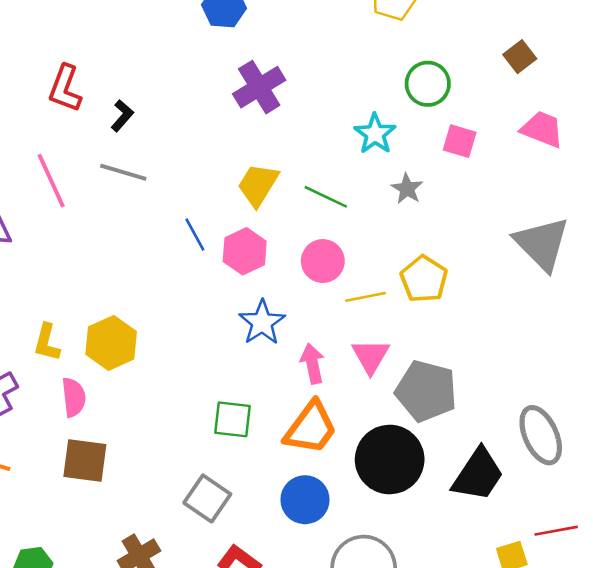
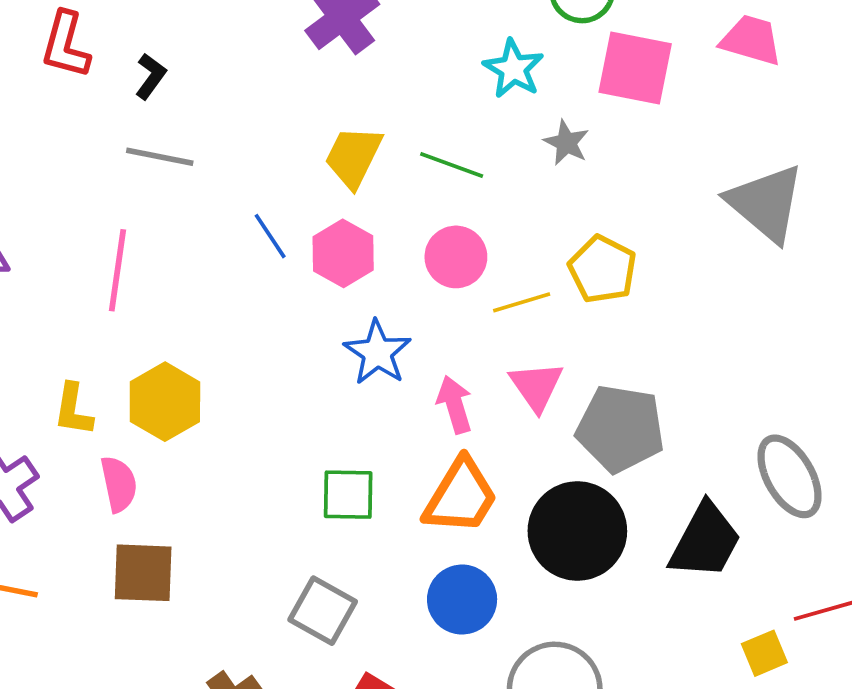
pink square: (460, 141) -> (635, 68), size x1.6
pink line: (51, 181) -> (117, 270), moved, turned 38

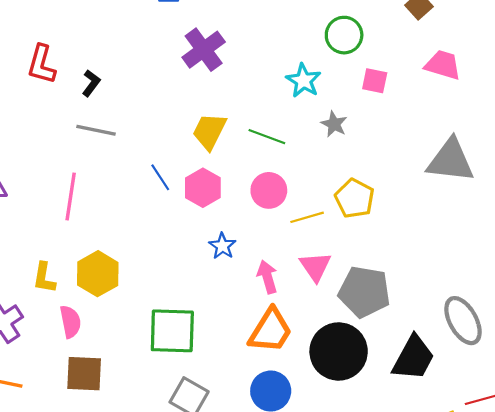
pink square: (635, 68) -> (375, 81), size x0.6
gray triangle: (766, 203) -> (451, 161), turned -34
blue star: (377, 353) -> (222, 246), size x0.7
green square: (348, 495) -> (172, 331), moved, size x1.5

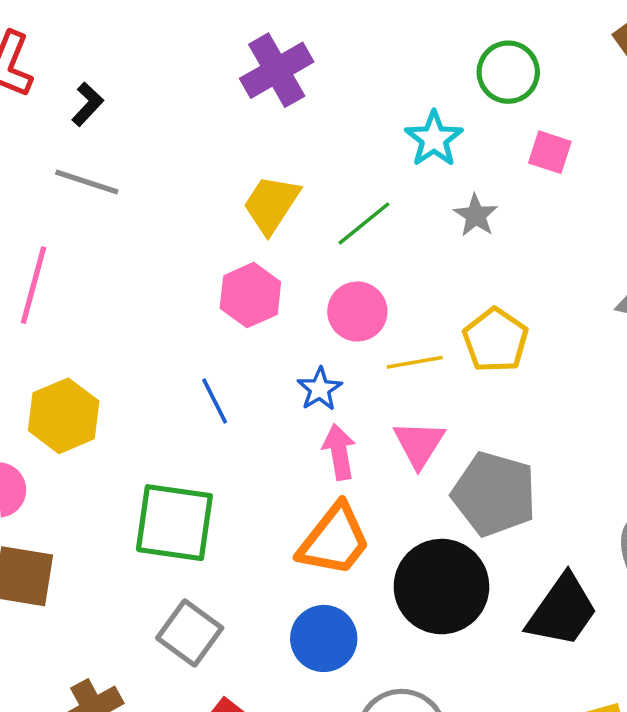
green line: (267, 137) -> (364, 223), turned -66
blue line: (160, 177) -> (215, 401), moved
blue star: (222, 246) -> (320, 389), moved

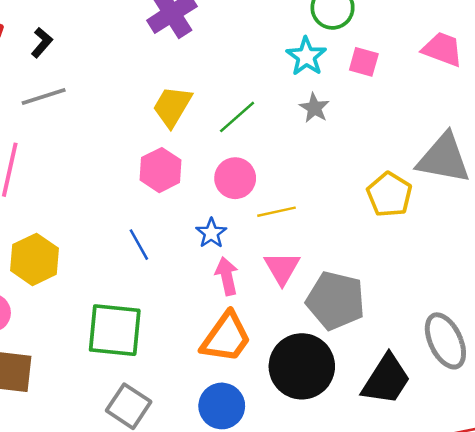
cyan star: (434, 139) -> (306, 56), moved
gray line: (87, 182) -> (44, 97), turned -33
yellow pentagon: (495, 340) -> (389, 195), moved

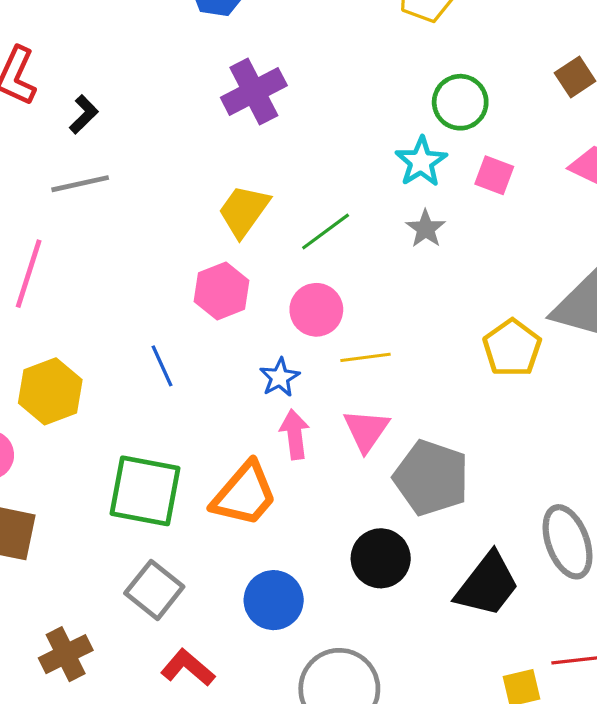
blue line: (139, 245) -> (162, 366), moved
orange trapezoid: (226, 337) -> (244, 494), moved
black circle: (302, 366) -> (381, 558), size x0.7

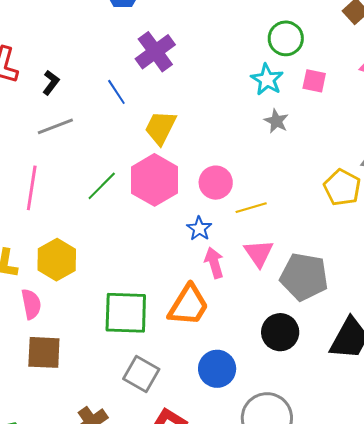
green line: (326, 232) -> (102, 186), moved
pink hexagon: (222, 291) -> (154, 180), size x1.4
blue line: (162, 366) -> (116, 92), moved

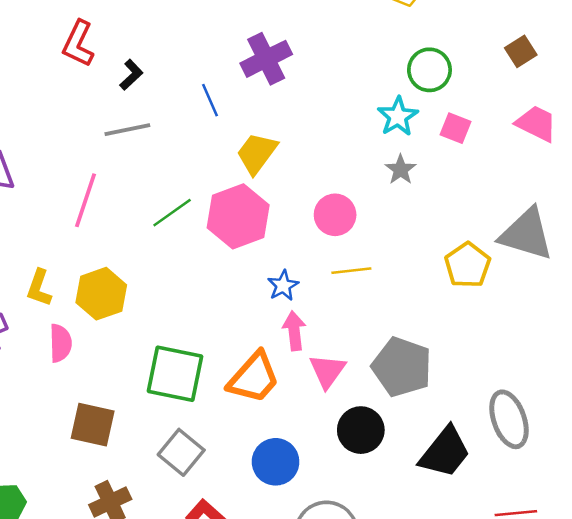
pink circle: (216, 183) -> (335, 215), moved
pink triangle: (259, 253) -> (327, 371), moved
brown square: (44, 352) -> (93, 425), moved

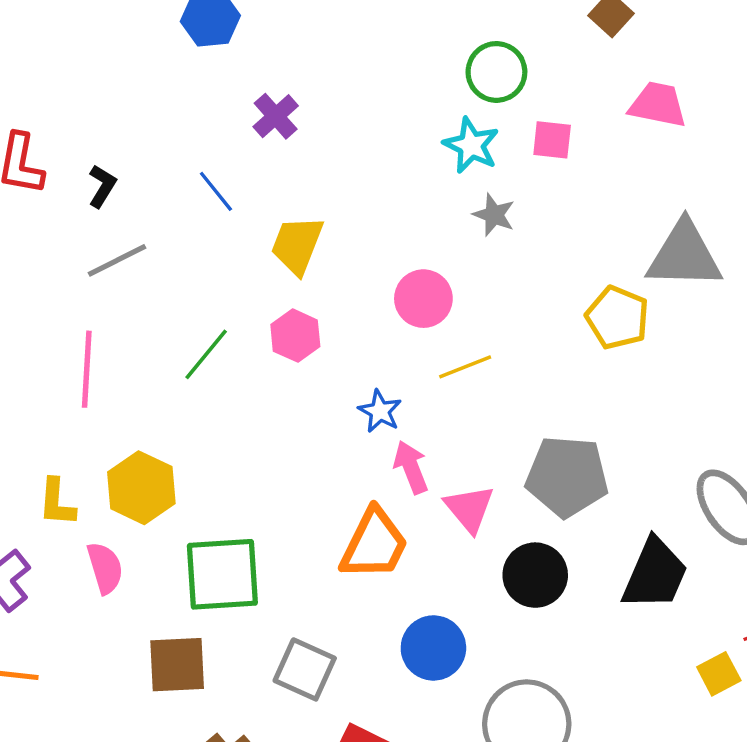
purple cross: (266, 59) -> (276, 116), size x0.7
pink hexagon: (238, 216) -> (295, 336), size x0.6
green square: (175, 374) -> (222, 574), moved

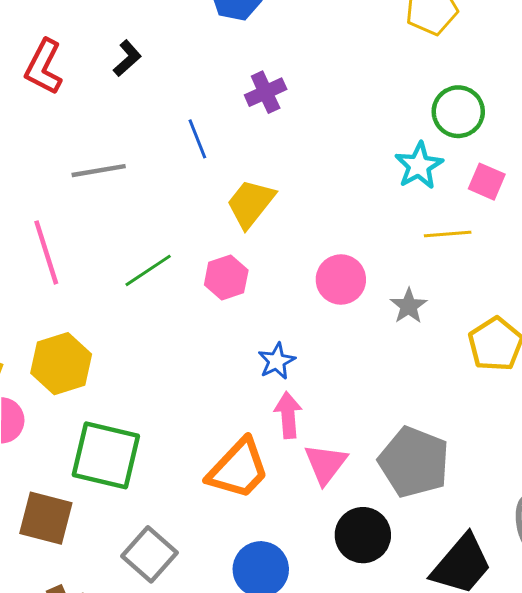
black L-shape: (102, 186) -> (127, 58), moved
gray star: (494, 215) -> (409, 306), moved
yellow line: (465, 367) -> (448, 234), moved
pink line: (87, 369) -> (46, 252), turned -38

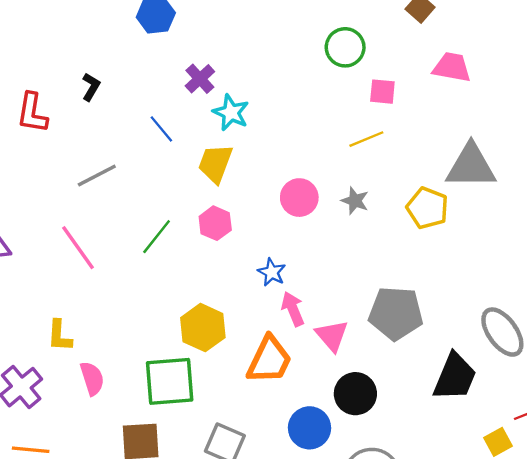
cyan star: (419, 166) -> (231, 113), moved
yellow hexagon: (61, 364) -> (203, 328), moved
black circle: (363, 535) -> (355, 394), moved

